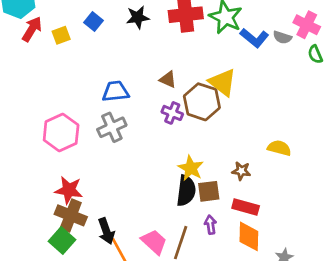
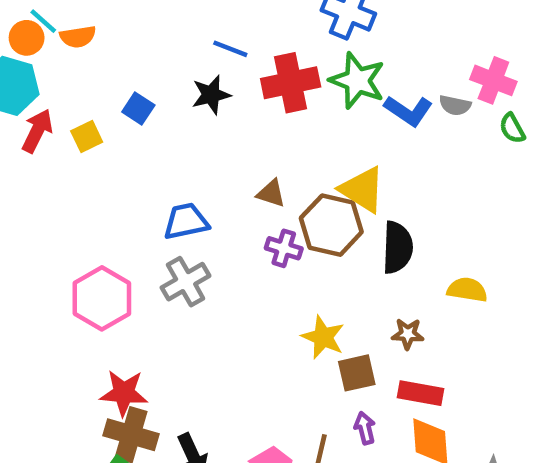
black semicircle: (186, 191) -> (397, 247), moved

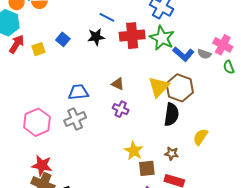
yellow triangle: (362, 190) -> (159, 87), turned 35
brown hexagon: (331, 225) -> (180, 88), moved
yellow semicircle: (467, 290) -> (200, 137), turned -72

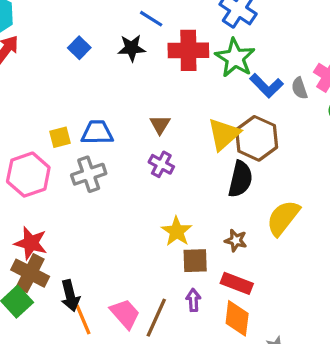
yellow square: (38, 49) -> (60, 137), moved
gray semicircle: (204, 54) -> (299, 88), turned 48
brown triangle: (118, 84) -> (160, 125), turned 32
yellow semicircle: (200, 137) -> (283, 218), size x1.4

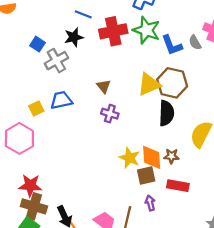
blue L-shape: (266, 86) -> (172, 45), turned 35
yellow triangle: (224, 134) -> (149, 84), turned 30
gray cross: (89, 174) -> (56, 61), moved
orange diamond: (237, 318) -> (152, 157), moved

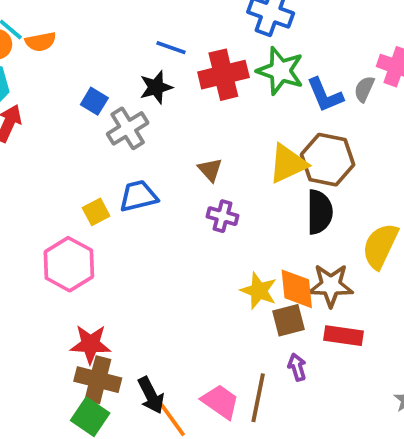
gray semicircle: (195, 42) -> (364, 89), turned 56
brown star: (171, 156) -> (331, 285), size x1.6

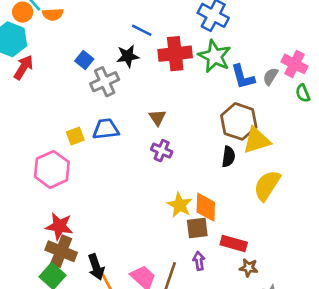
yellow triangle: (288, 164) -> (257, 140), moved
black semicircle: (320, 212) -> (228, 157), size x0.7
brown star: (331, 285) -> (249, 268), moved, size x0.6

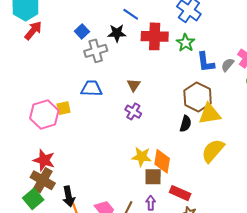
green star: (215, 56) -> (186, 43), size x0.7
yellow square: (75, 136) -> (64, 108), moved
yellow star: (180, 205) -> (142, 157), turned -30

